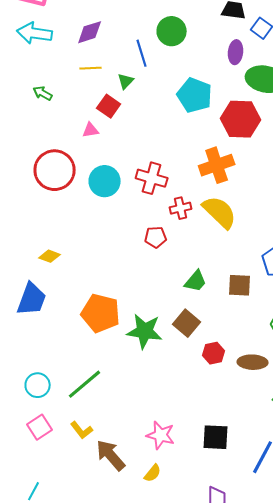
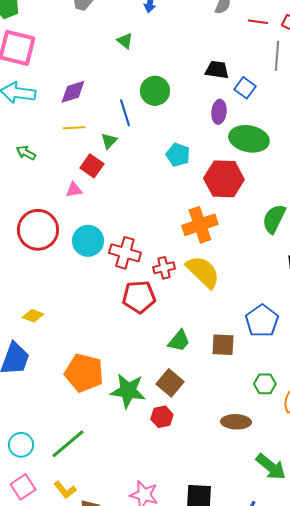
cyan pentagon: (195, 95) -> (178, 155), size x0.7
red cross: (152, 178) -> (125, 253), moved
red pentagon: (156, 237) -> (139, 297), size x1.5
red hexagon: (214, 353) -> (162, 417), moved

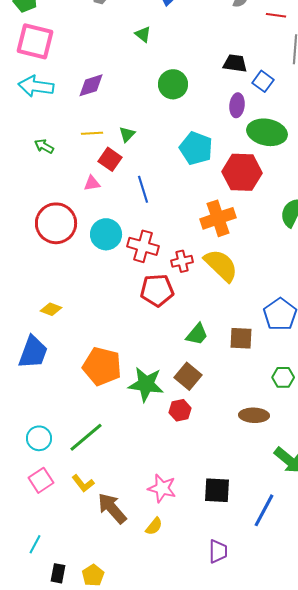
blue line: (125, 113) -> (143, 189), moved
yellow line: (74, 128) -> (92, 133), moved
cyan pentagon: (178, 155) -> (196, 148), size x1.4

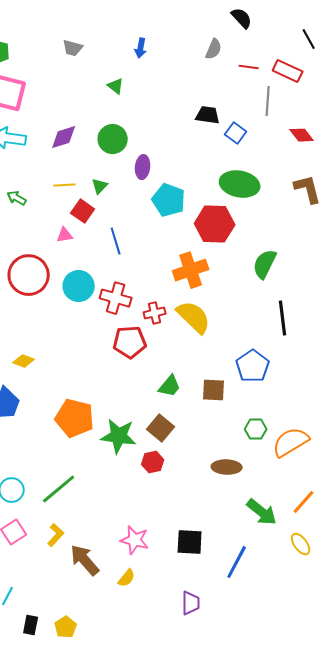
green circle: (173, 84) -> (113, 139), moved
purple ellipse: (237, 105) -> (143, 167), moved
yellow L-shape: (83, 483) -> (56, 535), turned -100

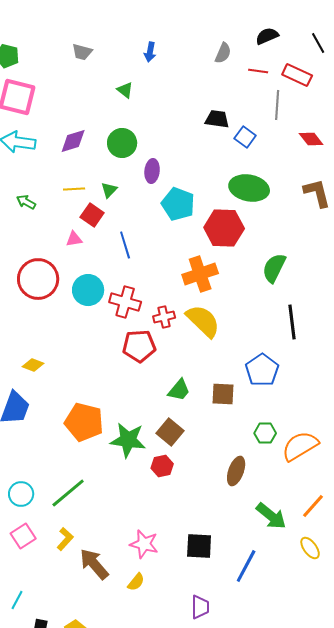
black semicircle: (242, 18) -> (267, 36), moved, turned -70
brown ellipse: (227, 467) -> (236, 471), turned -72

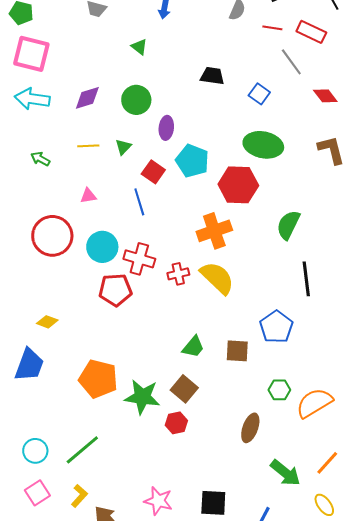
gray line: (277, 105) -> (291, 62), turned -40
black trapezoid: (217, 119) -> (212, 76), moved
red square: (92, 215) -> (153, 172), moved
red pentagon: (139, 346) -> (115, 290), moved

